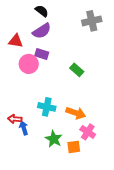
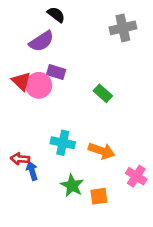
purple semicircle: (42, 31) -> (41, 41), moved
red triangle: (16, 41) -> (21, 81), moved, turned 35
pink cross: (88, 132) -> (136, 176), moved

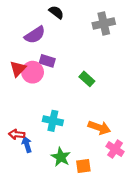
black semicircle: (56, 15) -> (56, 12), moved
red triangle: (21, 81) -> (18, 69), turned 30
orange arrow: (102, 151) -> (99, 128), moved

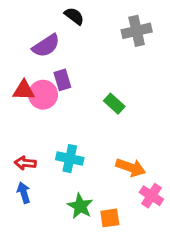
purple rectangle: (47, 61) -> (62, 80), turned 56
red triangle: (18, 69) -> (24, 90), turned 48
red arrow: (17, 134) -> (25, 163), moved
blue arrow: (27, 145) -> (24, 193), moved

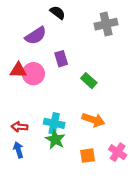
purple rectangle: (62, 80) -> (61, 59), moved
orange arrow: (131, 167) -> (93, 120), moved
green star: (80, 206) -> (55, 139), moved
orange square: (110, 218) -> (88, 156), moved

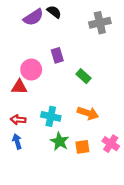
purple semicircle: (36, 36) -> (33, 17), moved
red triangle: (18, 70) -> (19, 87), moved
green star: (55, 139) -> (60, 141), moved

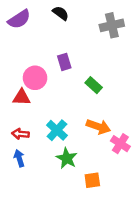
purple semicircle: (33, 17) -> (19, 19), moved
cyan cross: (51, 116) -> (57, 130), turned 30
pink cross: (111, 144) -> (120, 144), moved
orange square: (82, 147) -> (92, 180), moved

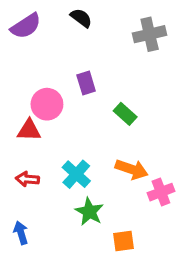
pink cross: (120, 144) -> (161, 192), turned 36
blue arrow: (19, 158) -> (21, 233), moved

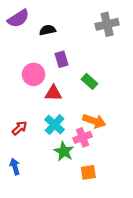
black semicircle: (81, 18) -> (48, 30), moved, turned -49
red triangle: (29, 130) -> (53, 93), moved
red arrow: (27, 179) -> (20, 128), turned 133
pink cross: (161, 192) -> (83, 137), moved

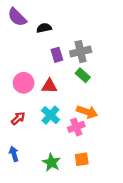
purple semicircle: (18, 18) -> (17, 17), turned 78
gray cross: (107, 24) -> (81, 52), moved
pink circle: (34, 74) -> (24, 83), moved
green star: (64, 151) -> (52, 162), moved

